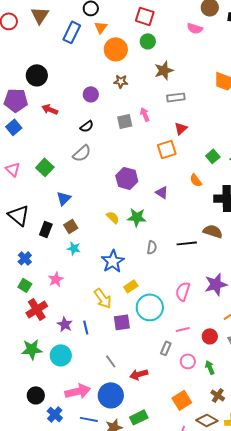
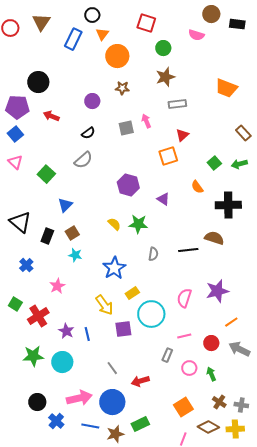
green circle: (148, 41) -> (163, 48), moved
pink triangle: (13, 169) -> (15, 162), moved
green square: (25, 285) -> (15, 304), moved

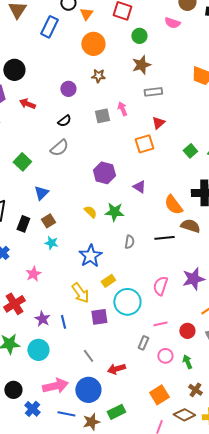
orange triangle: (102, 34) -> (86, 14), moved
orange semicircle: (197, 187) -> (173, 205), moved, size x1.5

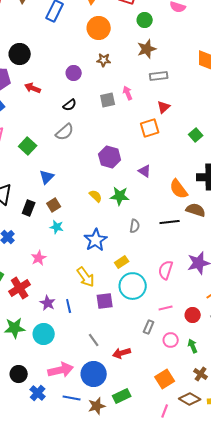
yellow rectangle: (108, 281) -> (122, 262), moved

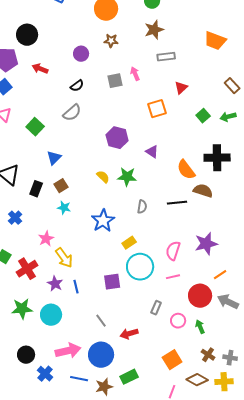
red triangle: (164, 107) -> (181, 88), moved
yellow arrow: (86, 277) -> (64, 258), moved
pink line: (166, 308) -> (173, 277), moved
red circle: (193, 315) -> (200, 296), size x1.5

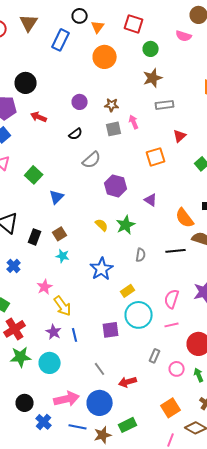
brown star: (111, 41) -> (112, 105), moved
gray semicircle: (72, 113) -> (92, 160), moved
blue triangle: (54, 158) -> (57, 197), moved
green star: (127, 177) -> (126, 225), turned -30
red cross: (27, 269) -> (15, 329), moved

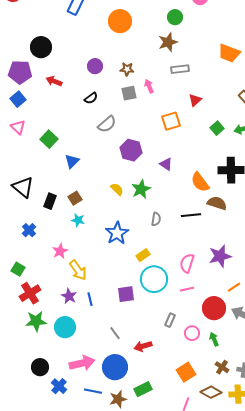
green circle: (151, 49) -> (175, 17), moved

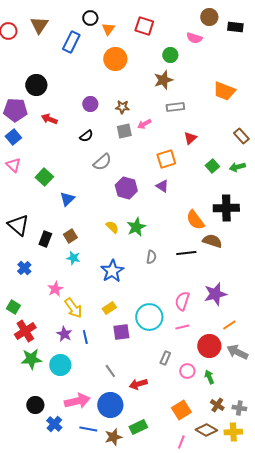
pink arrow: (149, 86) -> (144, 124), turned -96
purple triangle: (166, 164) -> (162, 186), moved
yellow rectangle: (143, 255) -> (109, 308), moved

